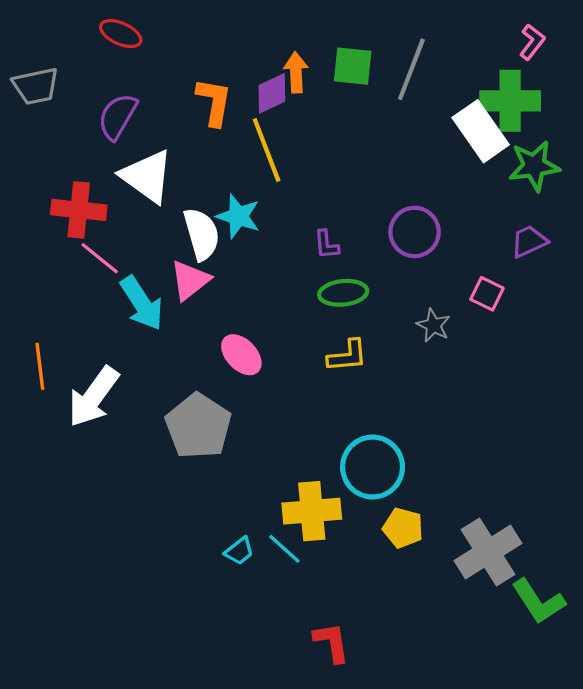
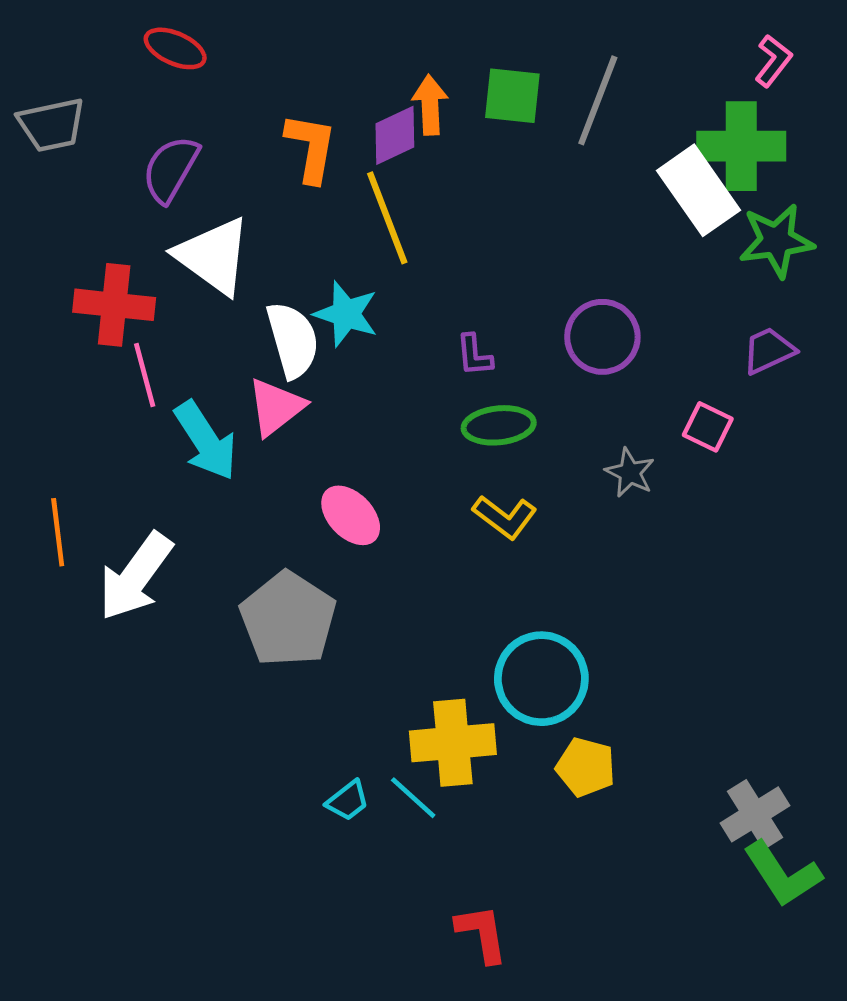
pink line: (100, 258) -> (145, 375), turned 36
yellow L-shape: (347, 356) -> (505, 517), turned 42
gray cross: (488, 552) -> (755, 814), moved, size x0.7

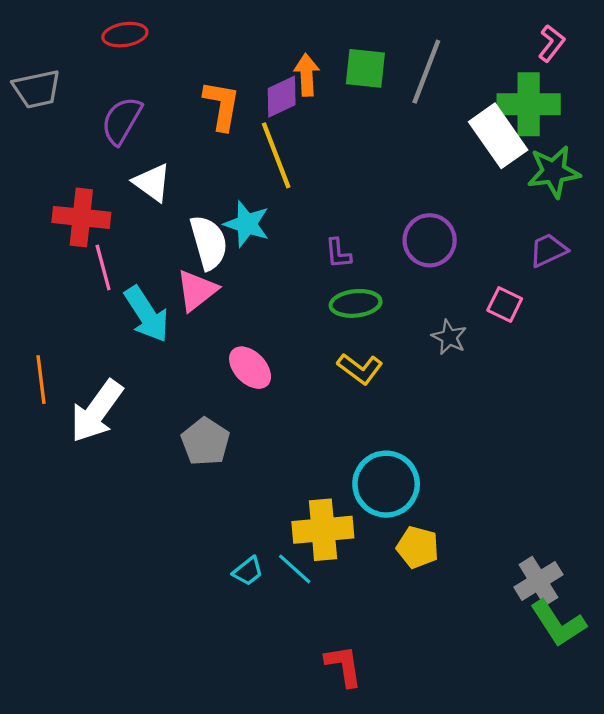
red ellipse: (175, 48) -> (125, 35), turned -33
white triangle: (213, 256) -> (152, 183), size x0.7
gray pentagon: (288, 619) -> (205, 442), size x0.7

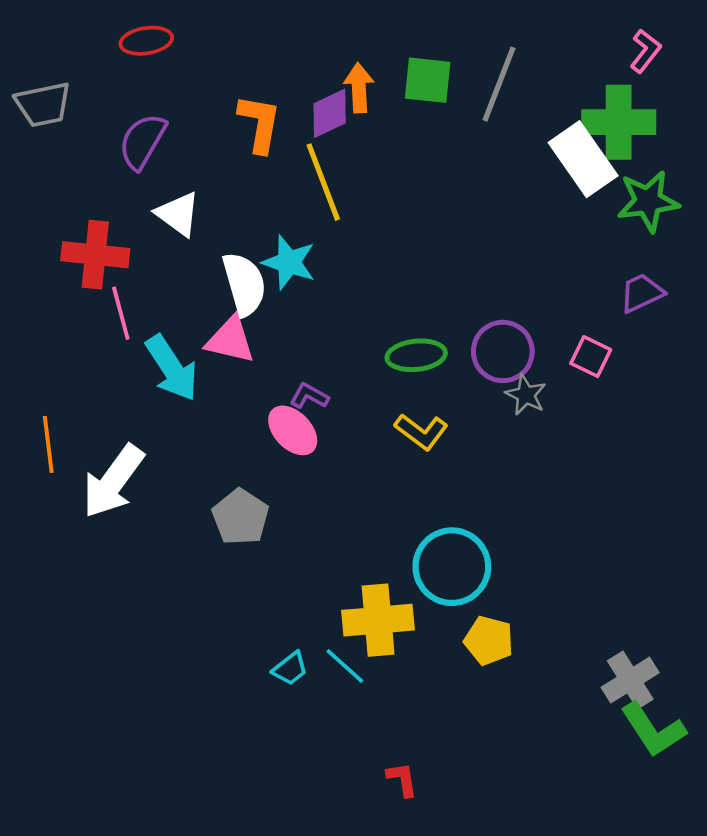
purple circle: (430, 240) -> (503, 351), moved
purple L-shape: (338, 253) -> (309, 396), moved, turned 124
pink triangle: (197, 290) -> (230, 340), turned 51
red L-shape: (344, 666) -> (402, 779), size x0.7

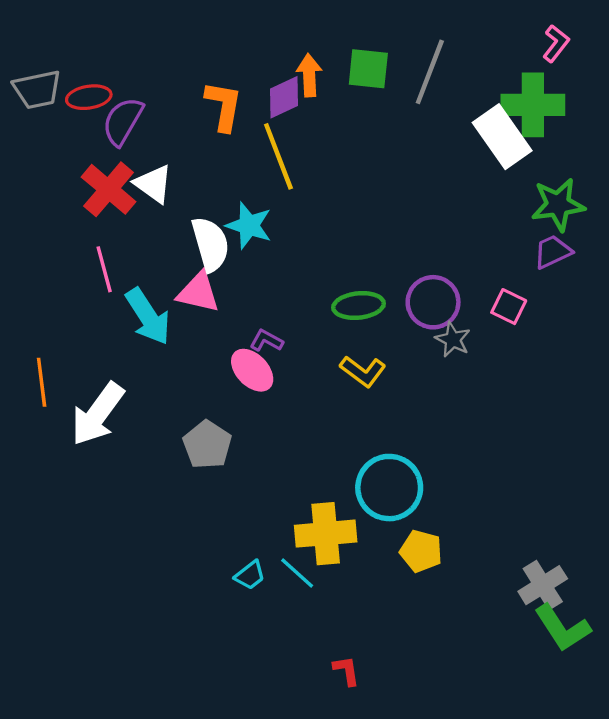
red ellipse: (146, 41) -> (89, 97), moved
green star: (648, 201) -> (558, 205), moved
red cross: (95, 255) -> (109, 189), moved, turned 34

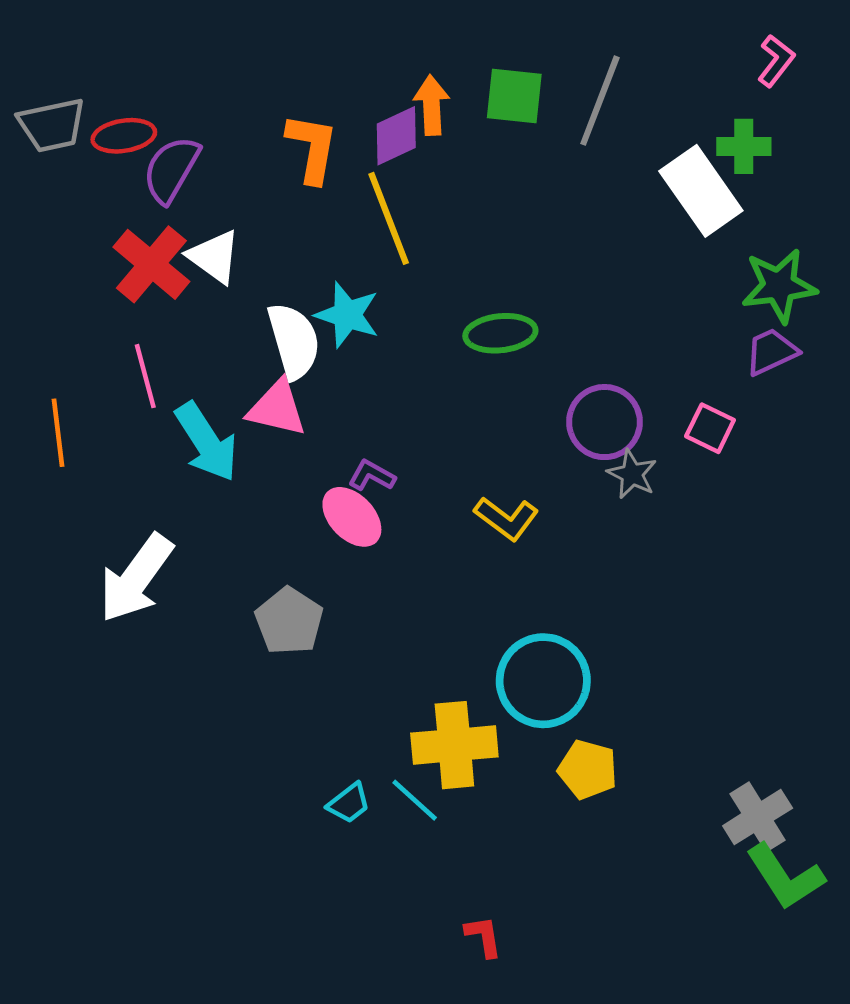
green cross: (533, 105) -> (744, 146), size x0.6
green ellipse: (359, 305) -> (500, 333), moved
orange line: (42, 382) -> (58, 433), moved

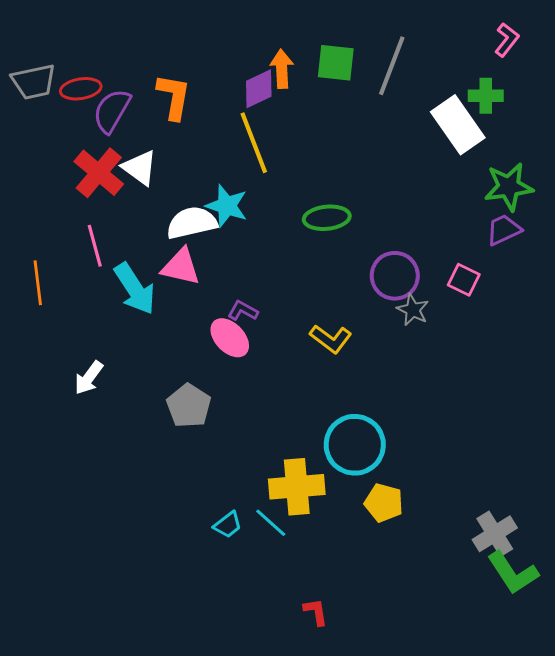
orange L-shape: (312, 148) -> (174, 97), moved
white semicircle: (294, 341) -> (192, 223), turned -87
white arrow: (136, 578) -> (89, 378), size x0.6

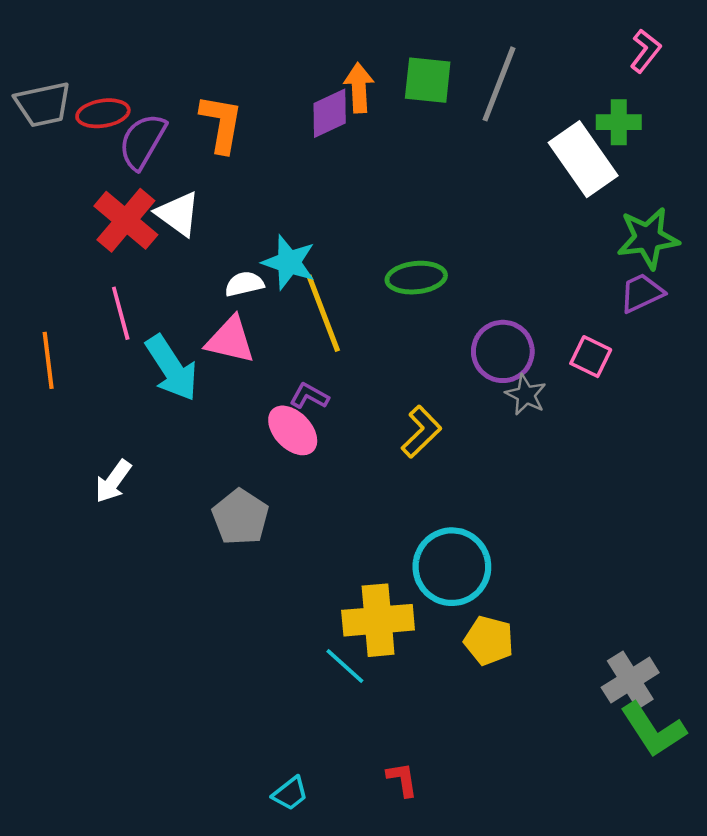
yellow line: (254, 143) -> (323, 313), moved
white semicircle: (192, 223) -> (244, 284), size x0.6
yellow L-shape: (331, 339) -> (421, 432), turned -81
cyan trapezoid: (228, 525) -> (290, 793), moved

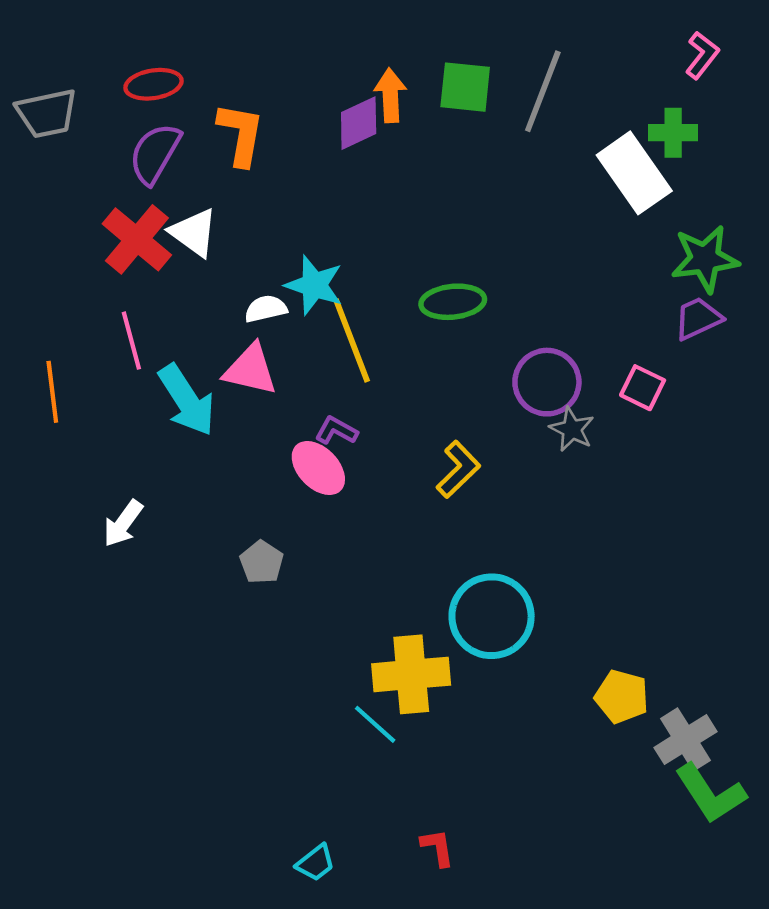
red ellipse: (103, 113) -> (153, 84), moved
gray pentagon: (240, 517) -> (262, 562), size x0.7
yellow pentagon: (489, 641) -> (622, 697), moved

